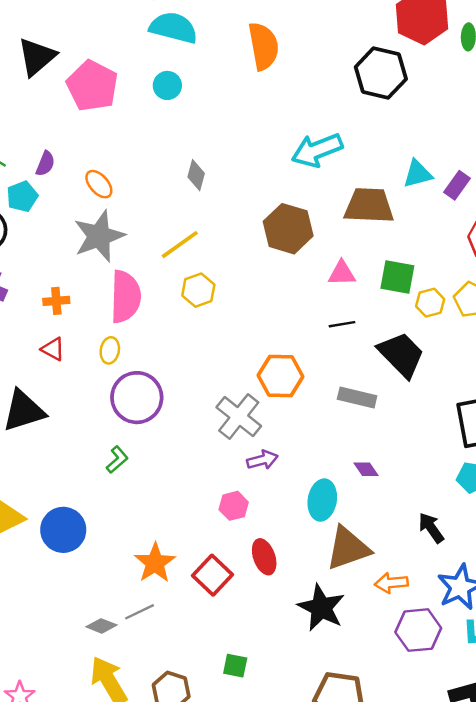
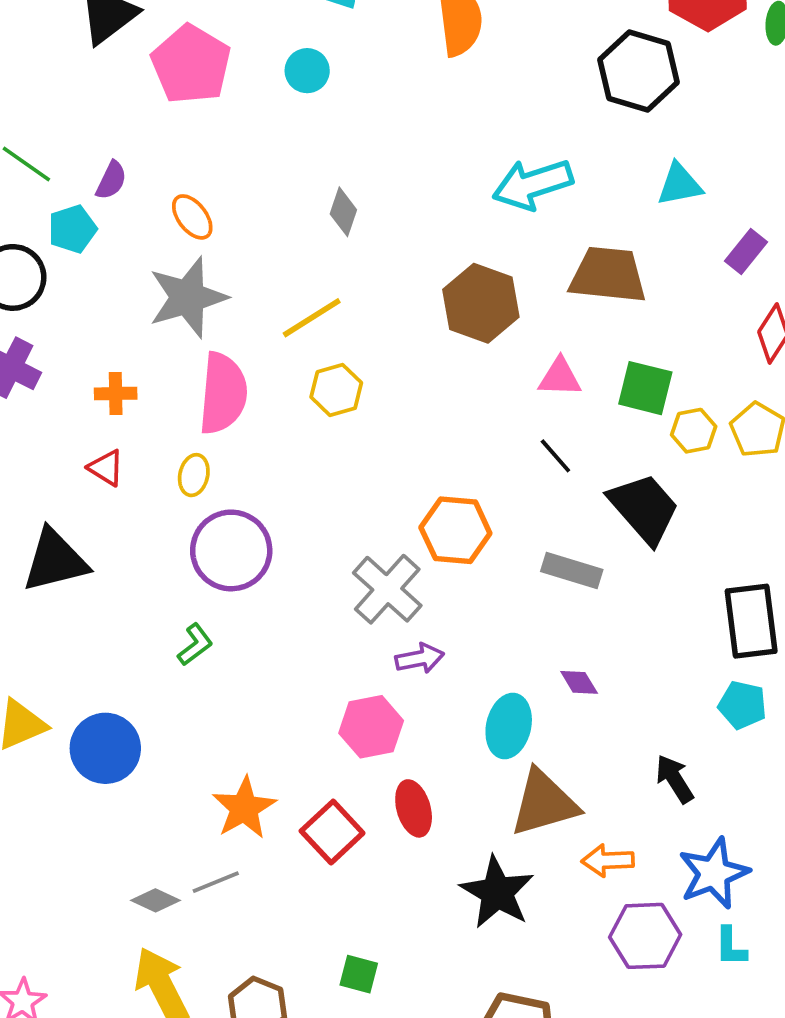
cyan triangle: (418, 174) -> (679, 184), moved
black line: (342, 324) -> (555, 456), turned 55
pink hexagon: (234, 506) -> (371, 727), size x1.4

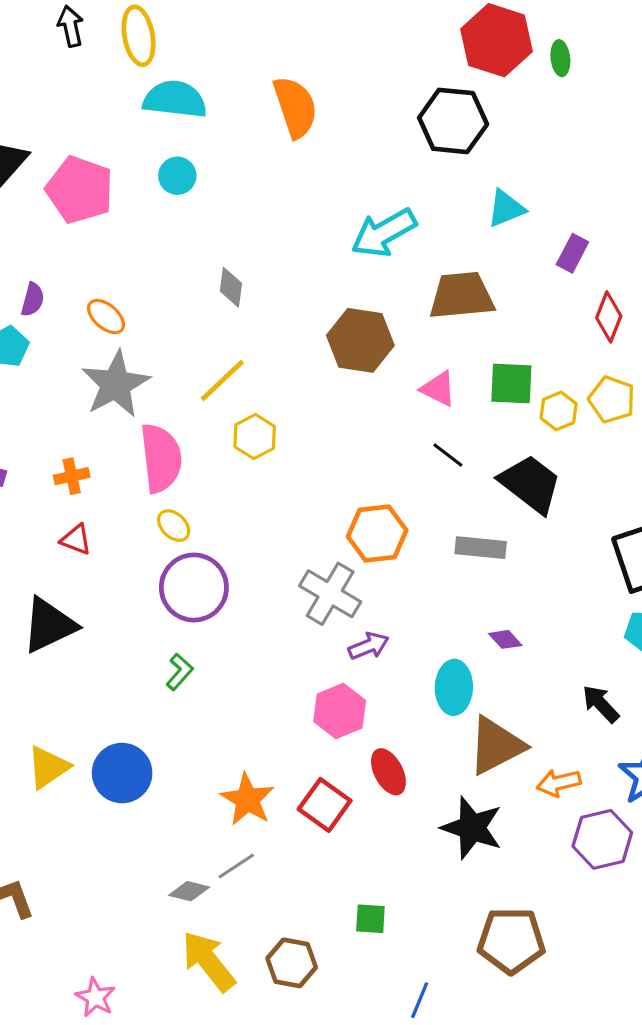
pink triangle: (560, 377) -> (438, 389), turned 36
yellow ellipse: (194, 475) -> (174, 526), moved, turned -48

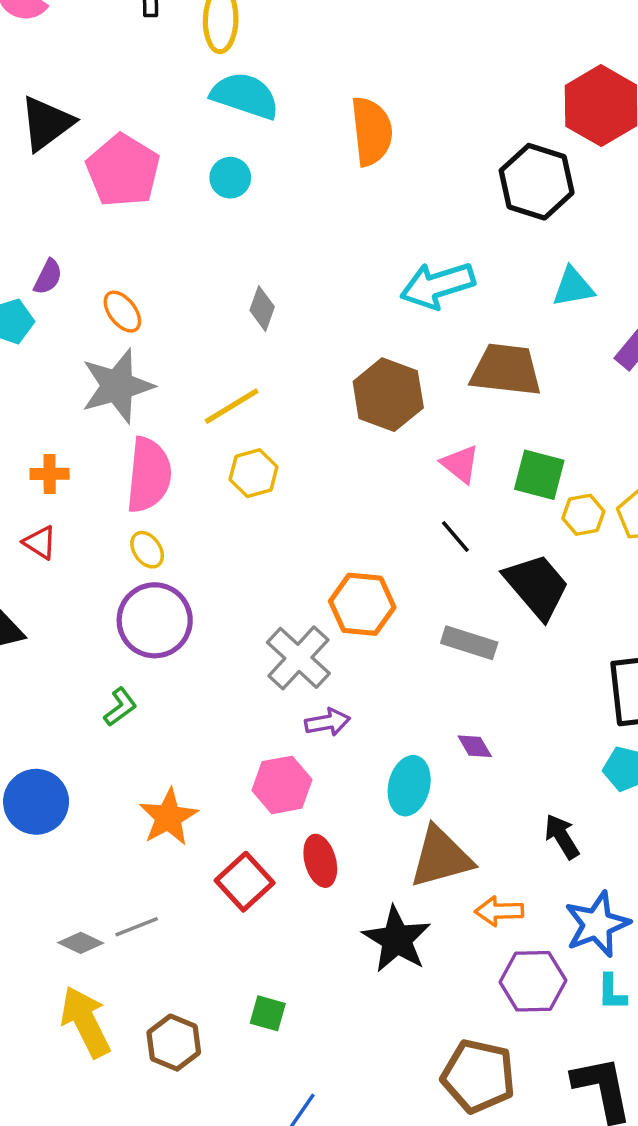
orange star: (247, 799) -> (168, 817), moved
brown pentagon: (511, 940) -> (478, 1076), moved

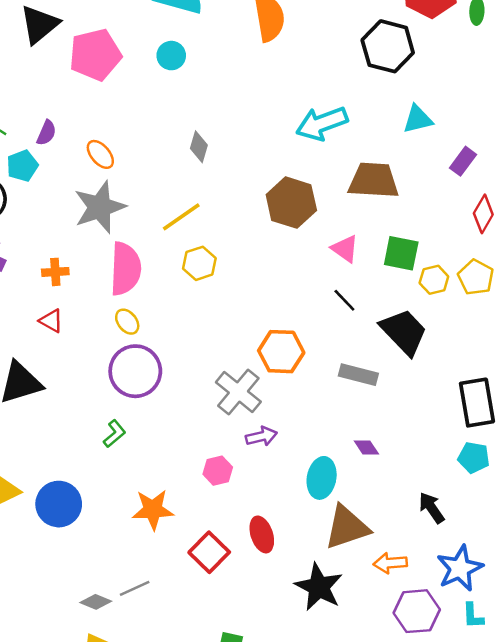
pink pentagon: (123, 170) -> (95, 55), turned 30
pink hexagon: (282, 785) -> (218, 471), moved, size x0.7
orange star: (168, 817) -> (153, 510), turned 30

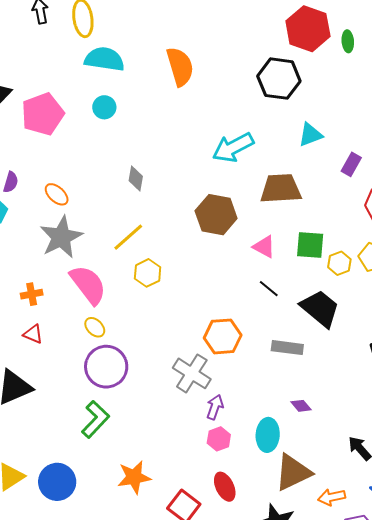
pink semicircle: (125, 269) -> (88, 285), turned -33
green L-shape: (114, 434) -> (95, 419), size x1.6
purple arrow: (261, 436) -> (215, 407), turned -50
pink hexagon: (218, 471) -> (219, 439), moved

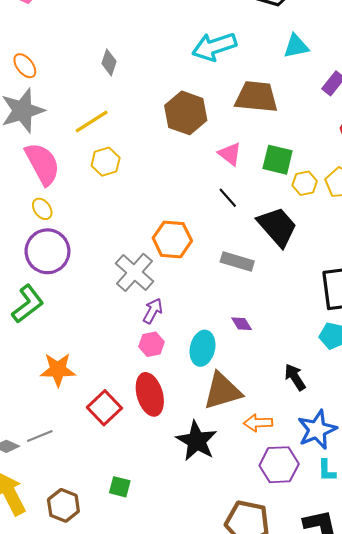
red ellipse: (225, 487) -> (150, 394), size x1.4

